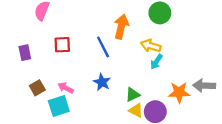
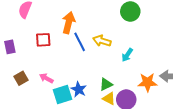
orange arrow: (121, 27) -> (69, 23), moved
yellow arrow: (151, 46) -> (102, 41), moved
blue star: (102, 82) -> (79, 89), moved
cyan square: (59, 106) -> (62, 94), moved

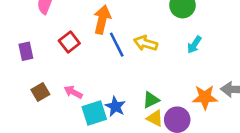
red square: (43, 40) -> (69, 42), turned -35
cyan arrow: (127, 55) -> (194, 45), moved

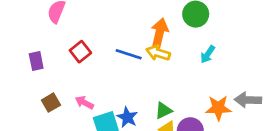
orange arrow: (102, 20) -> (159, 33), moved
blue line: (117, 45) -> (129, 54), turned -45

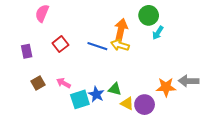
cyan arrow: (208, 54) -> (158, 33), moved
green triangle: (163, 111) -> (115, 89), moved, turned 40

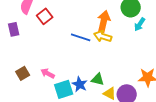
red square: (60, 44) -> (45, 16), moved
purple rectangle: (27, 51) -> (14, 29), moved

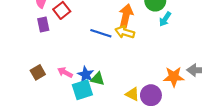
purple rectangle: (14, 29) -> (43, 25), moved
green triangle: (98, 79) -> (98, 79), moved
blue star: (80, 84) -> (86, 75), moved

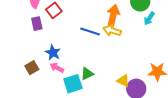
blue star: (86, 75) -> (53, 53), moved
green triangle: (98, 79) -> (87, 74), turned -40
yellow triangle: (132, 94) -> (123, 81), moved

